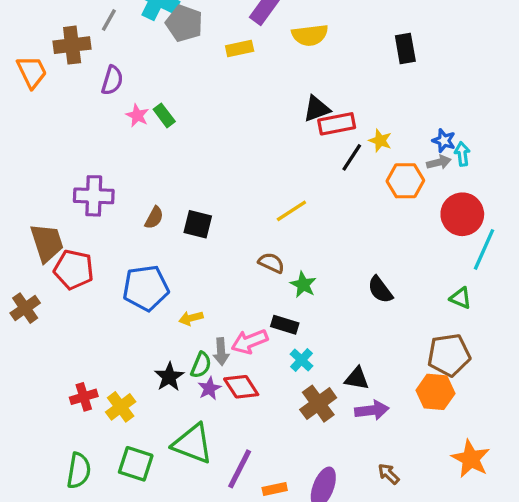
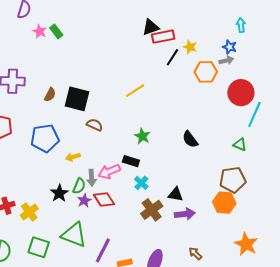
cyan arrow: (462, 154) -> (241, 25), moved
black square: (198, 224) -> (77, 99), size x1.4
brown semicircle: (271, 263) -> (95, 125), moved

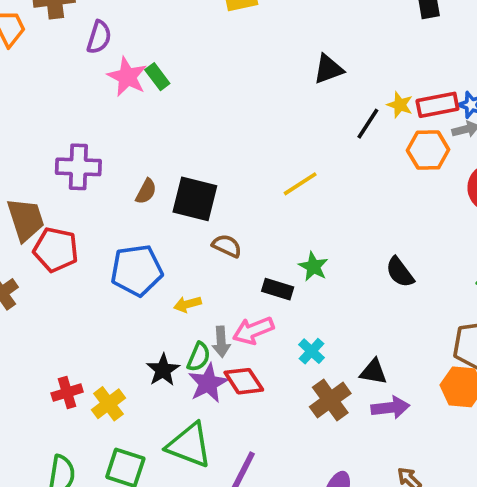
pink star: (40, 31) -> (127, 77), size x1.5
red rectangle: (163, 37) -> (437, 105), moved
black rectangle: (131, 161) -> (278, 289), moved
purple star: (84, 201) -> (208, 383), size x1.5

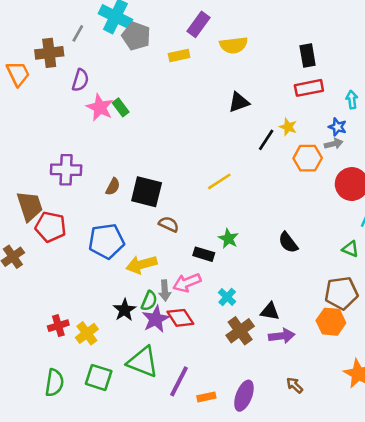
red rectangle: (437, 105) -> (309, 88), moved
yellow arrow: (187, 304) -> (141, 265), size x1.6

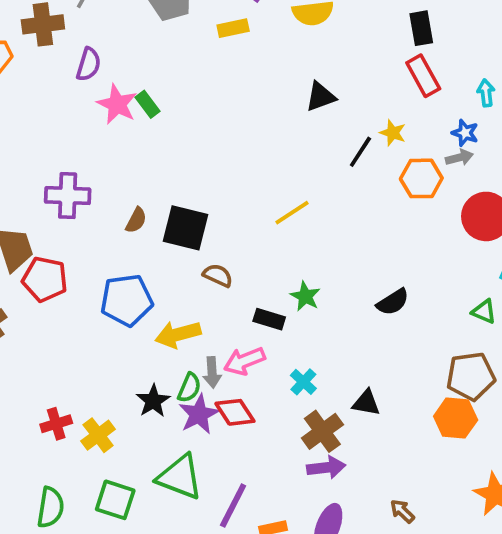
red rectangle: (309, 88) -> (423, 76), turned 72
black semicircle: (288, 242) -> (393, 302), turned -85
purple arrow: (282, 336) -> (326, 467), moved

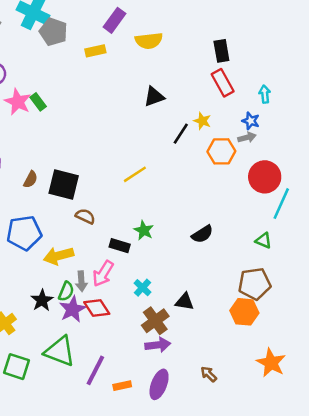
pink arrow: (244, 361) -> (103, 274), turned -36

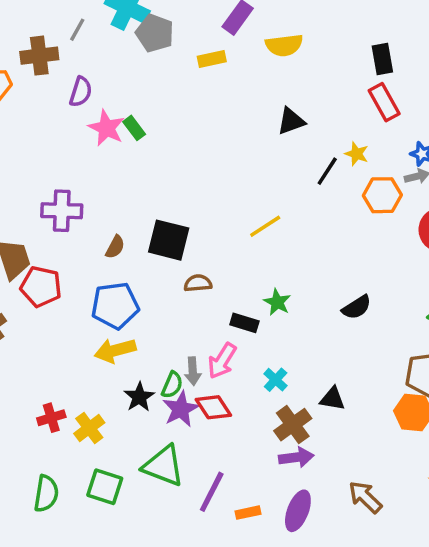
brown semicircle: (31, 179) -> (115, 247), moved
brown semicircle: (85, 216) -> (198, 283), turned -30
yellow arrow: (59, 256) -> (115, 350), moved
brown arrow: (209, 374) -> (365, 497), size x1.5

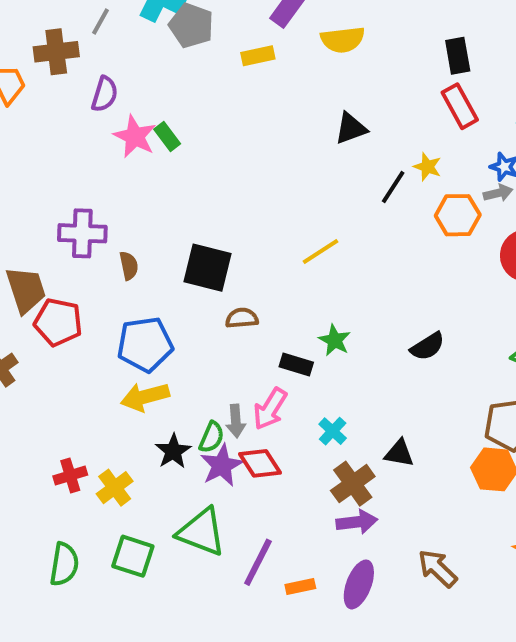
brown semicircle: (115, 247) -> (129, 266), moved, turned -40

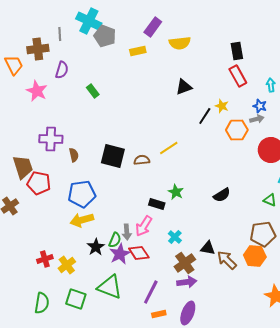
gray line: (101, 21) -> (60, 34), turned -32
pink star: (135, 136) -> (37, 91), moved
brown semicircle: (242, 318) -> (142, 160), moved
purple line: (258, 562) -> (151, 292), moved
brown arrow: (438, 568) -> (227, 260), moved

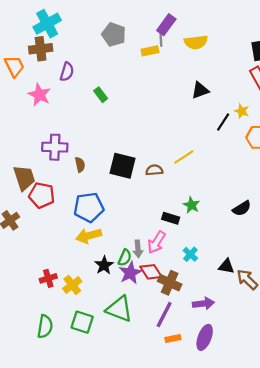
cyan cross: (89, 21) -> (47, 24), moved, turned 35
gray line: (60, 34) -> (161, 39), moved
brown cross: (185, 263) -> (170, 283), moved, turned -30

